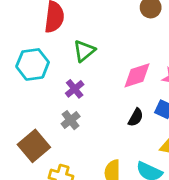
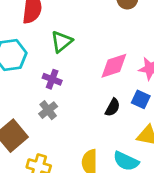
purple cross: (75, 89) -> (52, 79), turned -30

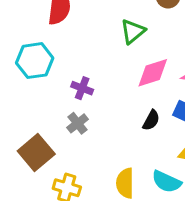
green triangle: (62, 42) -> (133, 31), moved

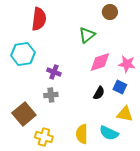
gray cross: (78, 123) -> (51, 95), turned 32

